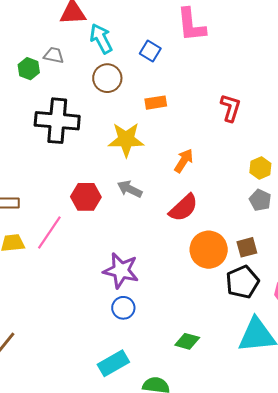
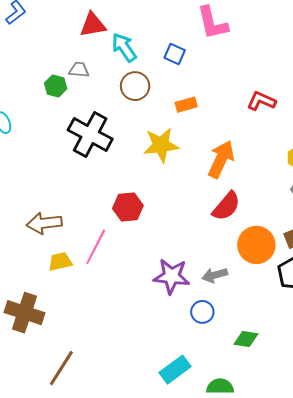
red L-shape: (231, 108) -> (261, 101), turned -76
black cross: (57, 121) -> (90, 134), turned 30
orange arrow: (184, 161) -> (221, 159), size x1.5
gray arrow: (130, 189) -> (215, 275), moved, turned -35
blue circle: (123, 308) -> (202, 312), moved

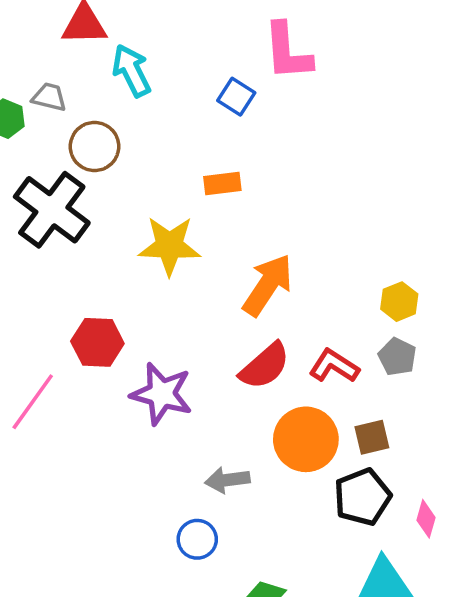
blue square: (175, 54) -> (236, 97), moved
brown circle: (135, 86) -> (95, 147), moved
red L-shape: (261, 101) -> (334, 366), moved
purple star: (171, 276) -> (162, 394), moved

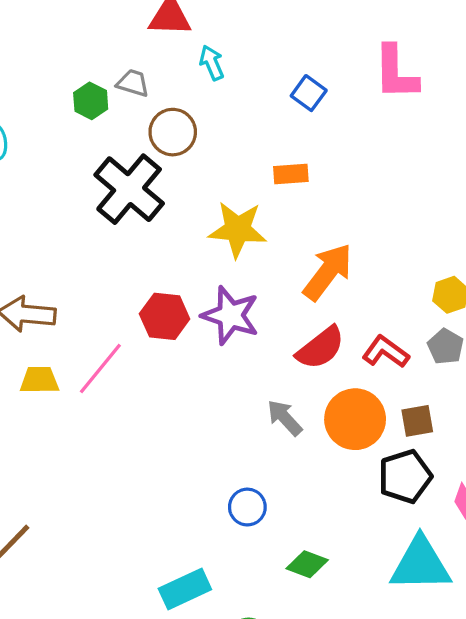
pink L-shape: (287, 52) -> (396, 73), moved
cyan arrow: (132, 71) -> (212, 63), size x0.7
purple star: (162, 394) -> (230, 315), moved
gray arrow: (227, 480) -> (285, 418), moved, turned 51

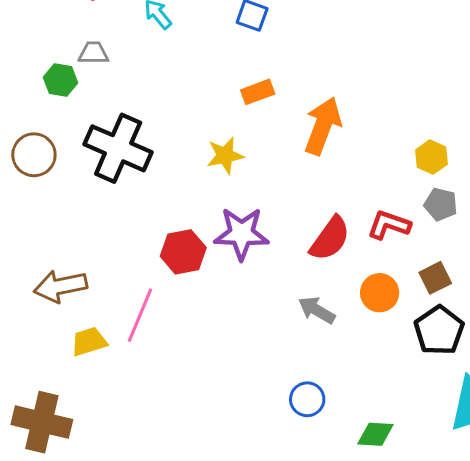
brown circle: (173, 132) -> (34, 155), moved
yellow star: (238, 230) -> (225, 155), size x0.7
orange arrow: (328, 272) -> (323, 126), moved
orange circle: (355, 419) -> (380, 293), size x0.7

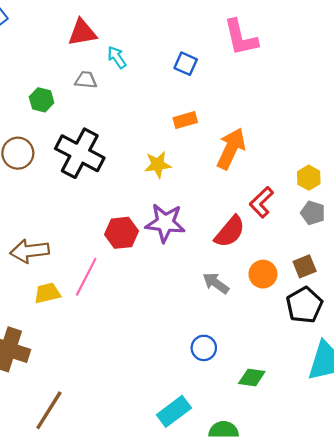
gray trapezoid: (93, 53) -> (86, 80), moved
red L-shape: (389, 225) -> (261, 202), moved, turned -68

